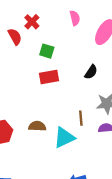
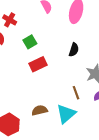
green square: (47, 51) -> (30, 42), turned -32

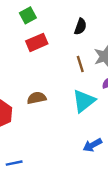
brown line: (76, 93) -> (80, 64), moved
cyan triangle: (66, 114) -> (84, 101), moved

